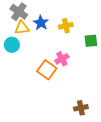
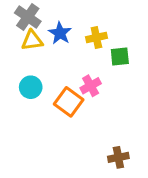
green square: (91, 41) -> (120, 57), moved
cyan circle: (12, 45) -> (31, 87), moved

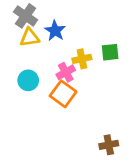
yellow cross: (96, 38) -> (82, 59), moved
pink cross: (91, 86) -> (66, 72), moved

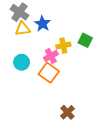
green square: (110, 52) -> (85, 40), turned 32
brown cross: (109, 145) -> (67, 112), moved, turned -32

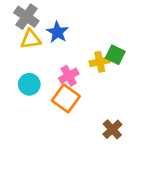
yellow cross: (63, 46) -> (100, 62), moved
brown cross: (67, 112) -> (112, 129), moved

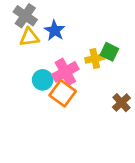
pink cross: (69, 76) -> (65, 72), size x1.4
cyan circle: (29, 84) -> (43, 80), moved
brown cross: (112, 129) -> (121, 103), moved

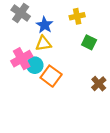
yellow triangle: (29, 37) -> (43, 43), moved
yellow cross: (95, 59) -> (77, 16), moved
pink cross: (65, 72) -> (22, 59), moved

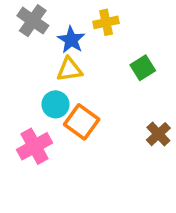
yellow cross: (77, 16) -> (106, 22), moved
green square: (89, 42) -> (143, 68), turned 32
pink cross: (22, 59) -> (35, 146), moved

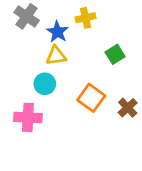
orange square: (82, 122) -> (91, 98), moved
pink cross: (35, 146) -> (28, 117), turned 32

